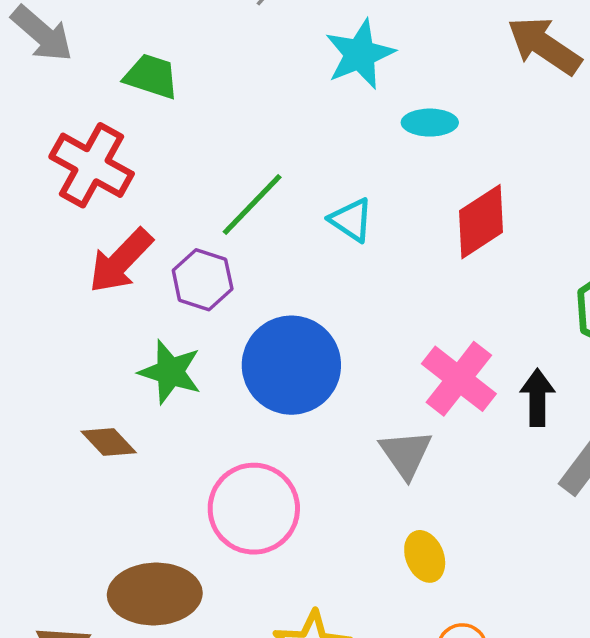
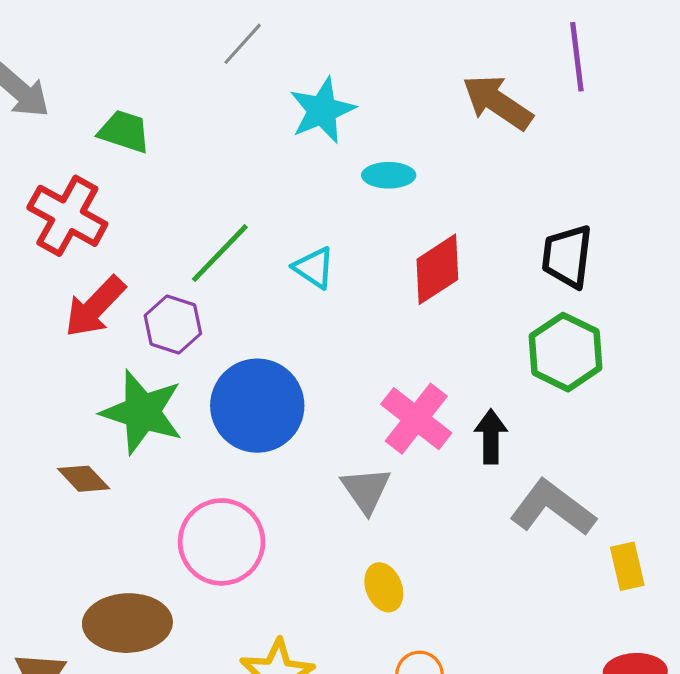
green star: (170, 372) -> (142, 412), size x1.4

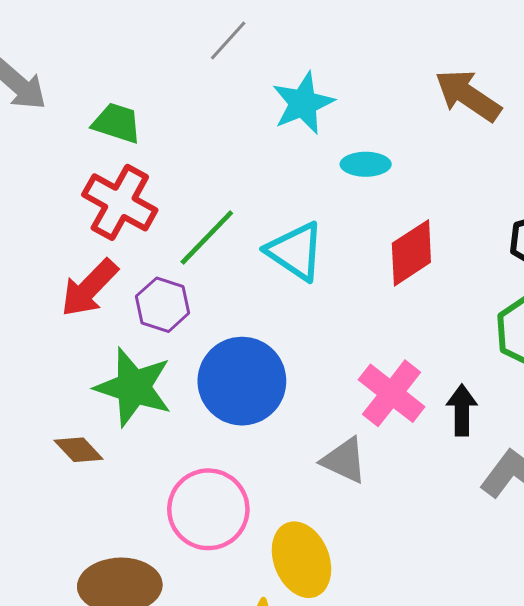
red cross: (67, 216) -> (120, 202), moved
cyan triangle: (314, 268) -> (295, 251), size x1.5
gray triangle: (366, 490) -> (344, 460), turned -30
yellow ellipse: (384, 587) -> (301, 560), moved, size x1.6

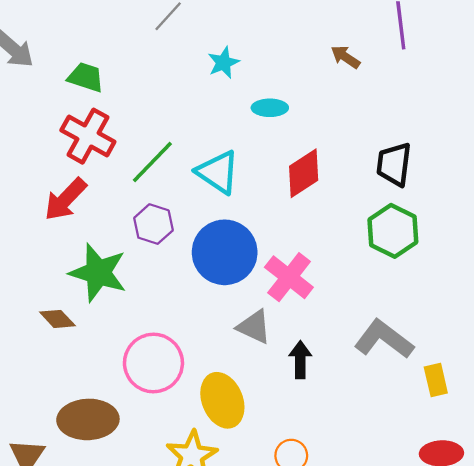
brown arrow: (468, 96) -> (345, 57), size x0.6
cyan star: (303, 103) -> (223, 63), size x0.7
purple hexagon: (163, 305) -> (153, 224), moved
blue circle: (242, 381) -> (225, 252), moved
black arrow: (462, 410) -> (300, 360), moved

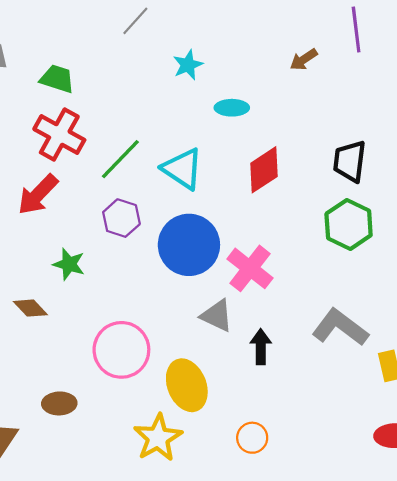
brown arrow: (345, 57) -> (304, 60), turned -68
green star: (98, 273) -> (69, 264), size x0.6
brown ellipse: (88, 419) -> (59, 403), size x0.6

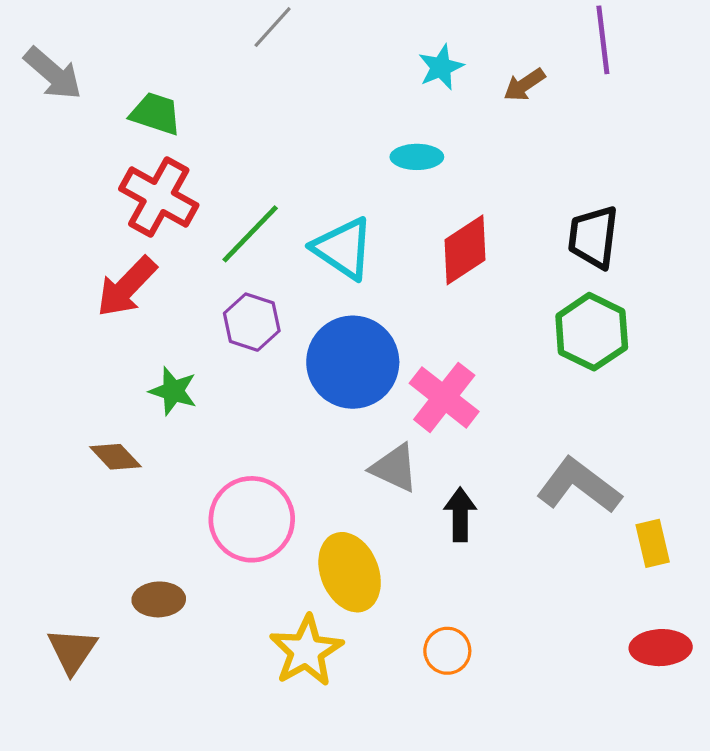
cyan star: (188, 65) -> (441, 67), moved

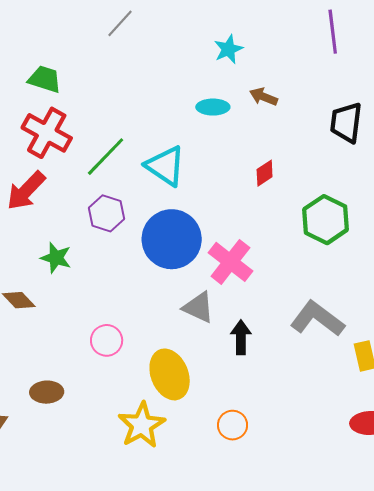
brown arrow: (524, 85) -> (264, 97), moved, turned 56
black trapezoid: (593, 237) -> (346, 123), moved
red diamond: (465, 250) -> (265, 173), moved, size x0.6
pink circle: (252, 519) -> (107, 340), size x0.6

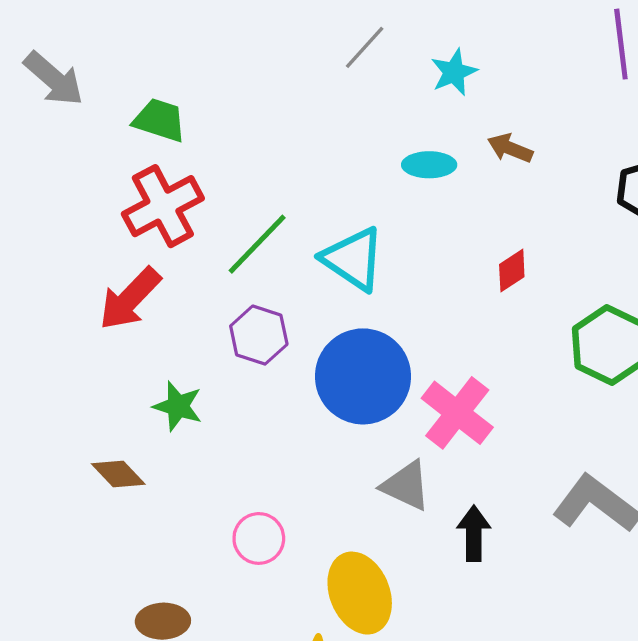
gray line: (120, 23) -> (365, 47), moved
red cross: (47, 133) -> (163, 206), turned 33

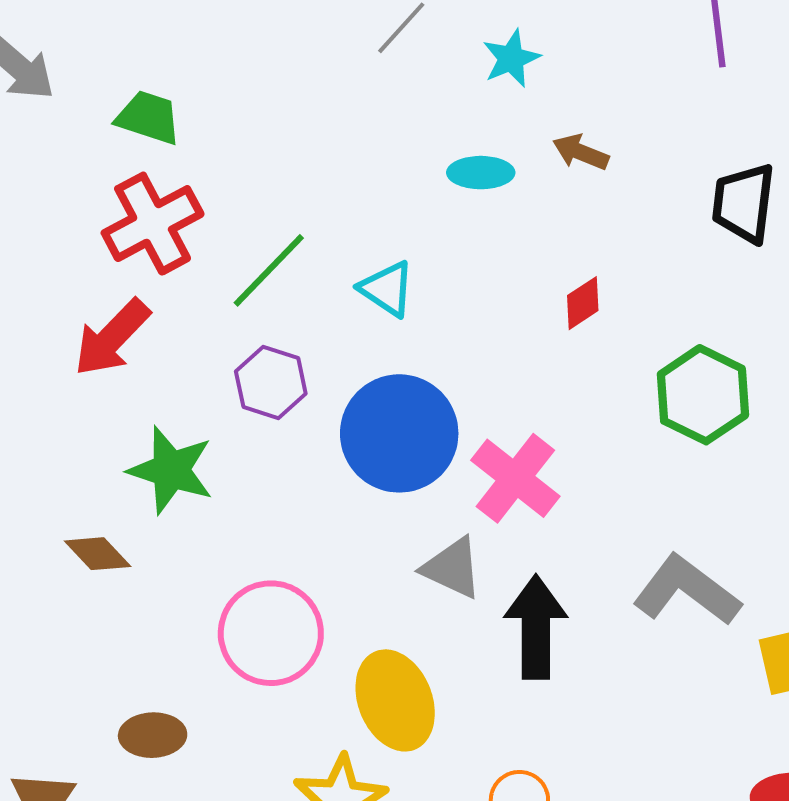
cyan triangle: (353, 259) -> (387, 289), size x0.7
green star: (178, 406) -> (171, 470), size x1.4
black arrow: (474, 534) -> (536, 627), size x1.5
pink circle: (259, 538) -> (271, 633), size x1.6

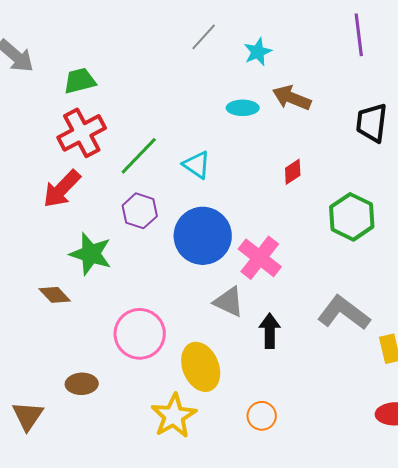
green trapezoid: (149, 118) -> (80, 81), turned -32
brown arrow: (581, 152) -> (292, 98), size x1.4
black arrow: (536, 627) -> (270, 331), size x0.7

